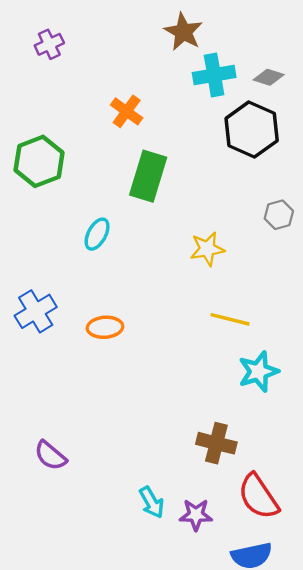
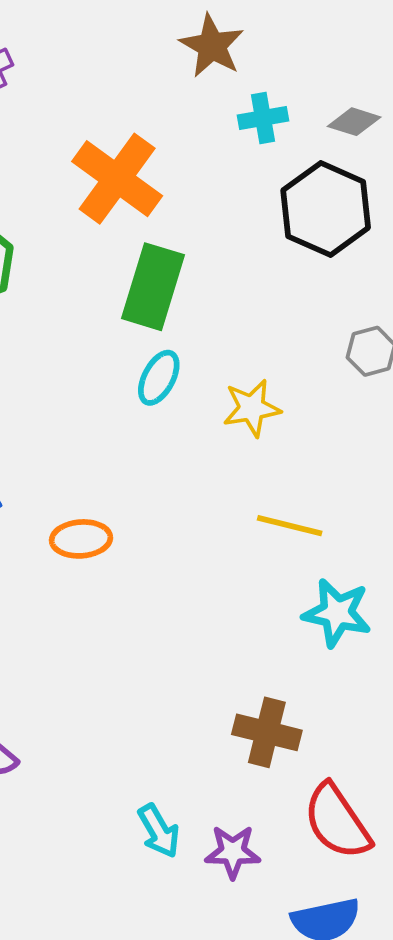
cyan cross: (214, 75) -> (263, 118), size x0.7
orange cross: (127, 111) -> (117, 179), size x1.6
cyan ellipse: (97, 234) -> (159, 378), moved
cyan star: (258, 372) -> (337, 613), turned 30

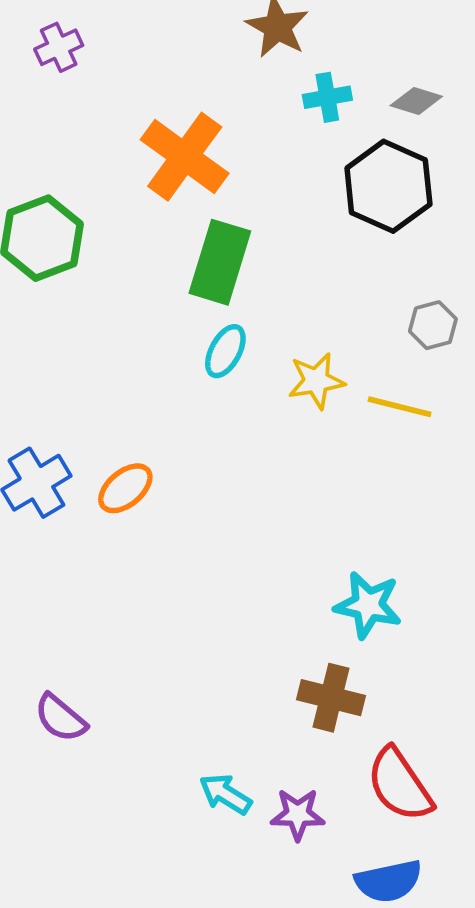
yellow line: (290, 526) -> (400, 407), moved
orange ellipse: (81, 539) -> (125, 488), moved, turned -36
cyan star: (337, 613) -> (368, 605), moved
cyan arrow: (159, 831) -> (225, 794), turned 152

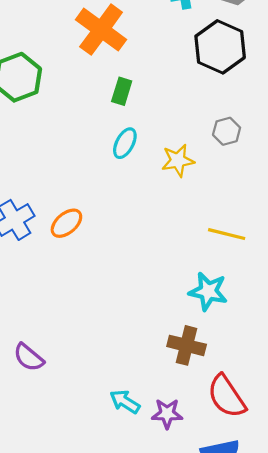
green rectangle: (220, 262) -> (122, 91), size x0.6
gray hexagon: (433, 325) -> (227, 131), moved
yellow line: (400, 407) -> (227, 234), moved

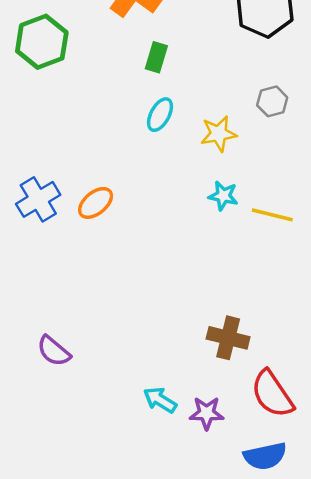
cyan star: (208, 291) -> (223, 196), moved, size x0.7

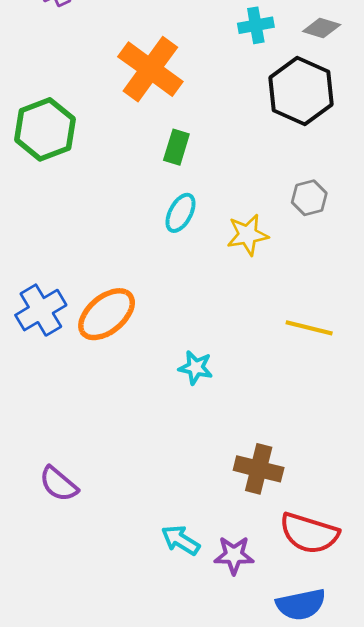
cyan star: (223, 196) -> (196, 368), moved
orange ellipse: (96, 203) -> (107, 314), size x1.4
red semicircle: (272, 394) -> (309, 533), turned -39

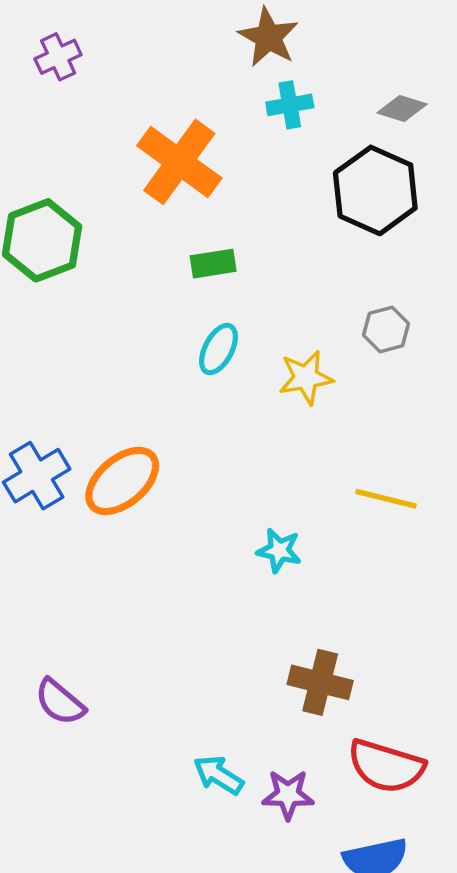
cyan cross: (256, 25) -> (290, 105), moved
green rectangle: (176, 147) -> (213, 264), turned 64
cyan star: (196, 368) -> (279, 550), moved

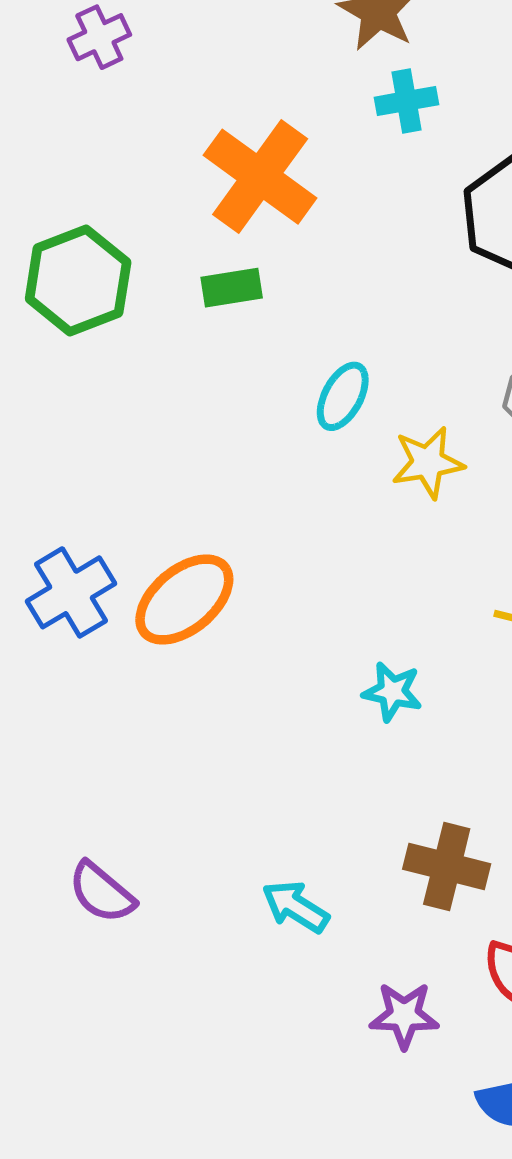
green rectangle: (213, 264) -> (232, 288), moved
cyan ellipse: (218, 349) -> (343, 396), moved
cyan arrow: (218, 775) -> (295, 907), moved

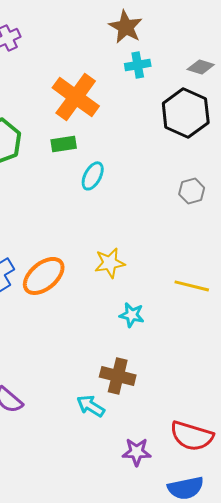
cyan ellipse: (343, 396) -> (93, 176), moved
yellow star: (428, 462) -> (110, 263), moved
brown cross: (447, 867) -> (118, 376), moved

